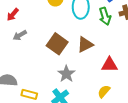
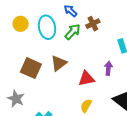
green arrow: (105, 16) -> (73, 32), turned -108
gray star: (66, 74) -> (16, 99), moved

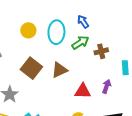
yellow circle: (21, 24) -> (28, 30), moved
brown cross: (93, 24) -> (101, 51), moved

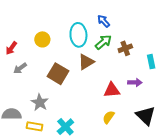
yellow circle: (28, 30) -> (42, 39), moved
brown triangle: (59, 70) -> (86, 62), moved
purple arrow: (107, 86) -> (135, 82), turned 80

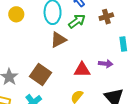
brown cross: (125, 48) -> (106, 17), moved
brown square: (58, 74) -> (41, 74), moved

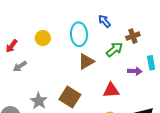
green arrow: (77, 21) -> (114, 49), moved
purple arrow: (106, 64) -> (135, 71), moved

